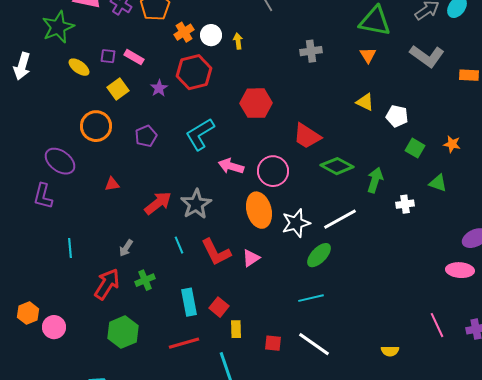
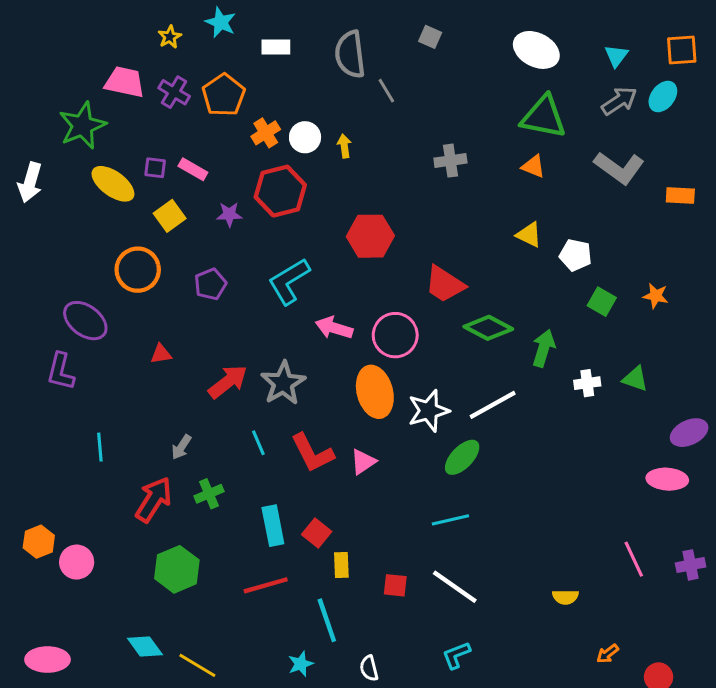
orange triangle: (368, 55) -> (533, 166), turned -36
yellow ellipse: (79, 67) -> (113, 184), size x1.4
purple star: (159, 88) -> (229, 214), turned 30
green triangle: (438, 183) -> (635, 379), moved

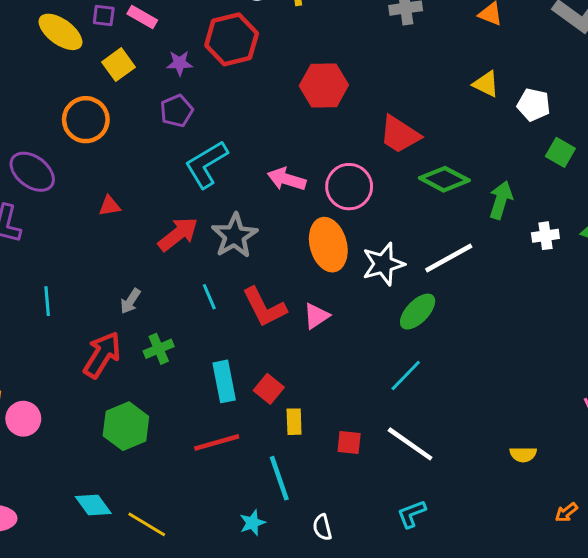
cyan L-shape: (289, 281) -> (206, 164), moved
purple pentagon: (210, 284) -> (177, 111), moved
cyan line: (450, 520) -> (406, 376), turned -33

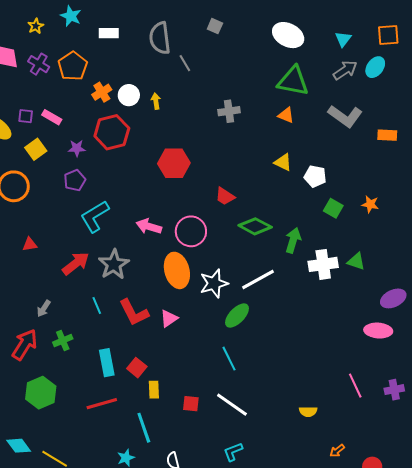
red trapezoid: (400, 135) -> (225, 196), size x0.7
white cross: (545, 236) -> (323, 264), size x1.6
cyan line: (406, 376) -> (229, 359), turned -70

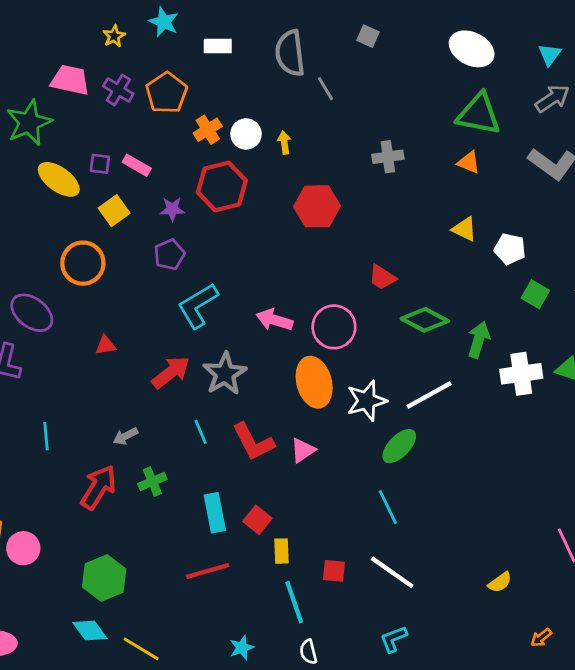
red hexagon: (174, 163) -> (317, 206), moved
gray arrow: (44, 308) -> (125, 436), turned 30
green hexagon: (41, 393) -> (104, 578), moved
yellow semicircle: (308, 412) -> (500, 582), turned -36
cyan line: (144, 428) -> (294, 602), moved

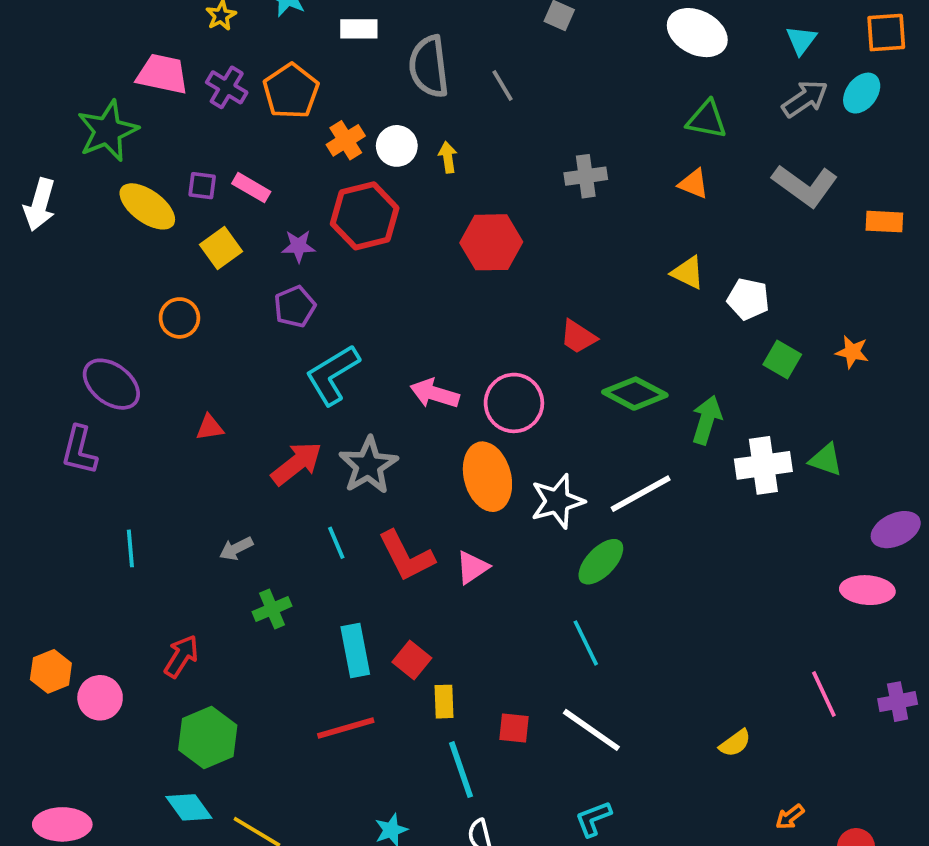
gray semicircle: (290, 53) -> (429, 67), moved
green triangle: (479, 114) -> (707, 119), size x0.7
orange circle: (83, 263) -> (179, 318), size x0.7
red arrow: (98, 487) -> (181, 656), moved, size x0.7

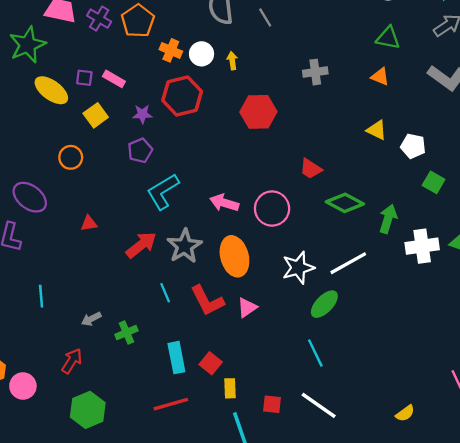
orange cross: (346, 140) -> (171, 50), turned -35
orange ellipse: (487, 477) -> (234, 256), moved
gray arrow: (236, 548) -> (91, 319), moved

